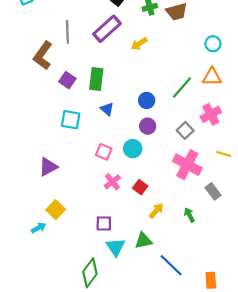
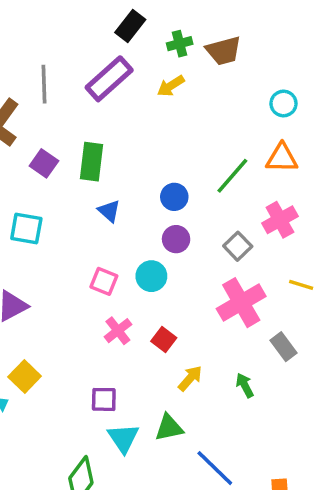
yellow arrow: (139, 44) -> (171, 86), moved
cyan square: (71, 120) -> (26, 229), moved
pink cross: (187, 165) -> (241, 303), turned 32

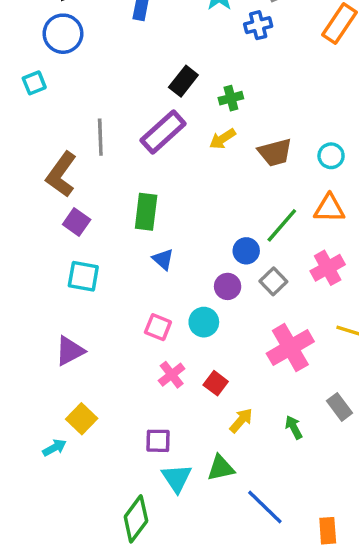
brown trapezoid: (224, 51) -> (275, 152), moved
purple square: (44, 163) -> (77, 222), moved
blue circle: (174, 197) -> (246, 251), moved
gray square: (238, 246) -> (273, 281), moved
gray rectangle: (283, 347) -> (340, 407), moved

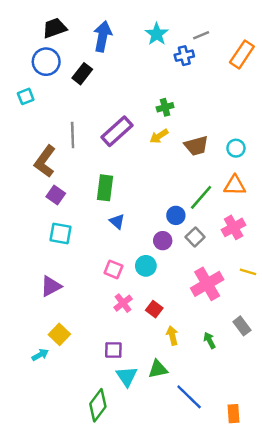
black rectangle: (183, 81) -> (82, 74), moved
yellow arrow: (241, 420) -> (172, 336), turned -54

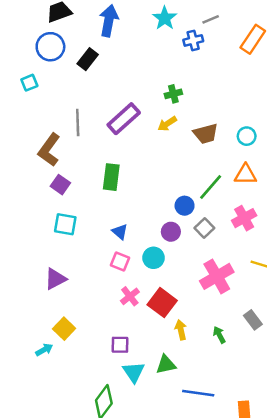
blue triangle: (117, 221) -> (120, 232), moved
red square: (154, 309) -> (162, 303), size x1.6
blue line: (189, 397) -> (198, 393), turned -36

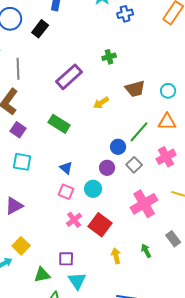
gray line: (78, 122) -> (18, 69), moved
yellow arrow: (167, 124) -> (101, 103), moved
green rectangle: (111, 177) -> (59, 124), turned -65
yellow arrow: (181, 330) -> (116, 256), moved
green triangle: (166, 365) -> (42, 275), moved

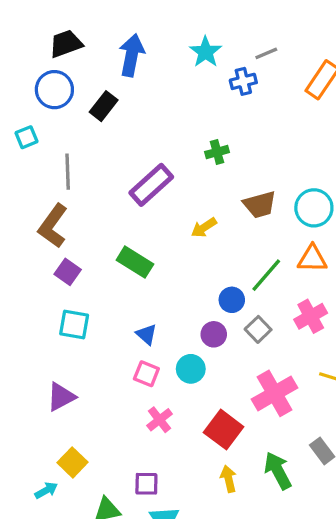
cyan circle: (168, 91) -> (314, 208), size x1.5
red square: (100, 225) -> (224, 430), moved
green arrow: (146, 251) -> (278, 471), size x1.6

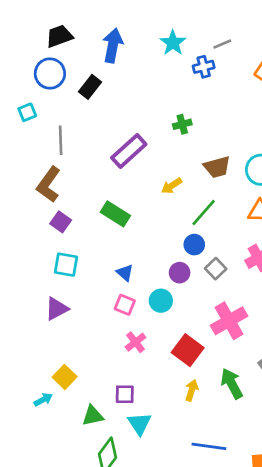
green line: (266, 275) -> (204, 213), moved
purple triangle: (61, 397) -> (57, 309), moved
yellow arrow: (229, 479) -> (192, 390), turned 30

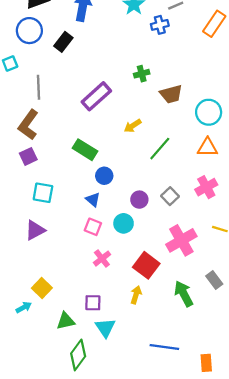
brown trapezoid: (217, 167) -> (171, 94), moved
purple square: (61, 222) -> (28, 156), moved, turned 30
blue circle: (194, 245) -> (104, 176), moved
yellow arrow: (192, 390) -> (136, 295), moved

